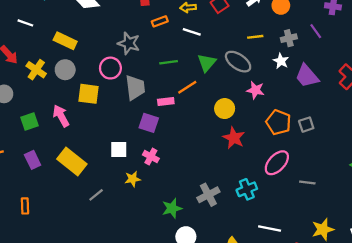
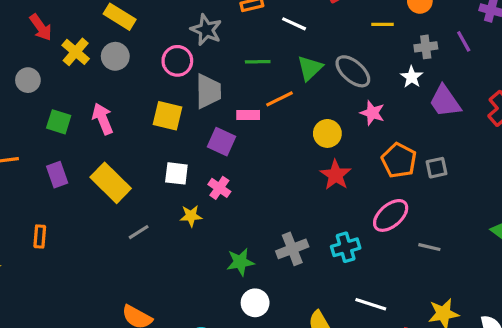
yellow line: (255, 37) -> (383, 24), moved
yellow square: (89, 94) -> (167, 116), moved
green square: (30, 122) -> (59, 122), turned 30

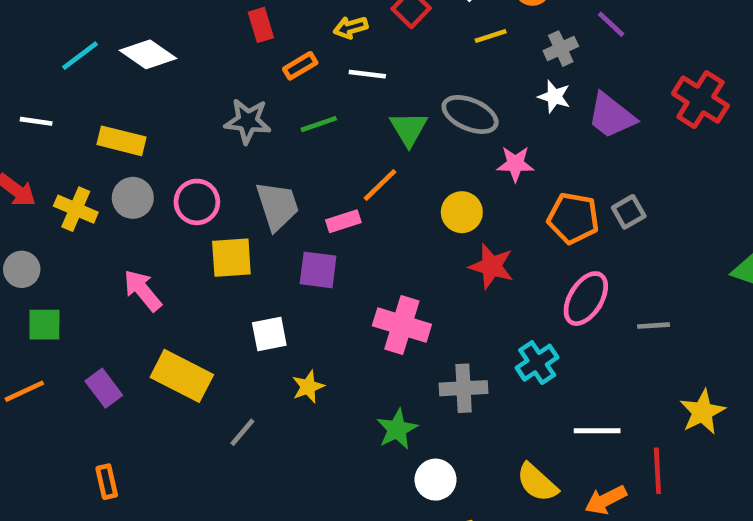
pink circle: (177, 61) -> (197, 202), moved
green line: (258, 62) -> (319, 124), moved
green square: (59, 122) -> (44, 325), moved
pink cross: (219, 188) -> (402, 325), moved, size x1.6
gray cross: (292, 249) -> (464, 388), turned 36

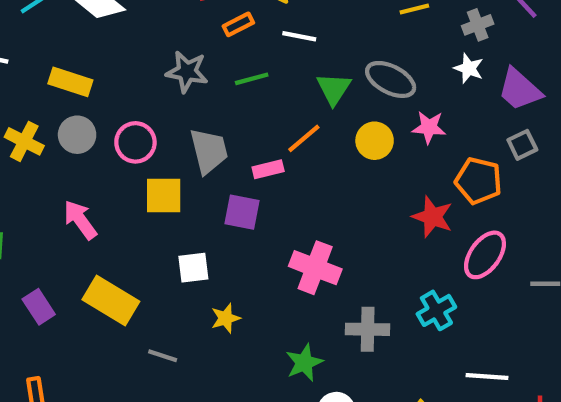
yellow circle: (462, 212) -> (375, 141), moved
gray square: (629, 212) -> (522, 145), moved
red star: (491, 266) -> (433, 217), moved
gray line: (242, 432) -> (163, 356), turned 64

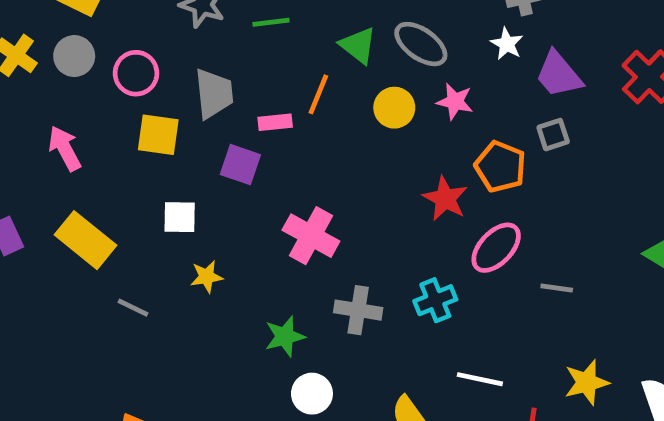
green triangle: (334, 89) -> (358, 45), turned -33
orange line: (304, 138) -> (318, 94), turned -36

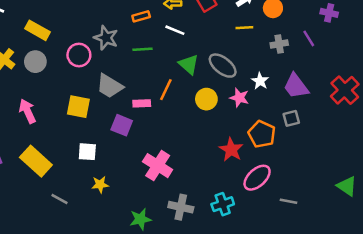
white star: (507, 44) -> (260, 81), moved
pink circle: (136, 73) -> (79, 55), moved
gray trapezoid: (214, 94) -> (110, 86), turned 124

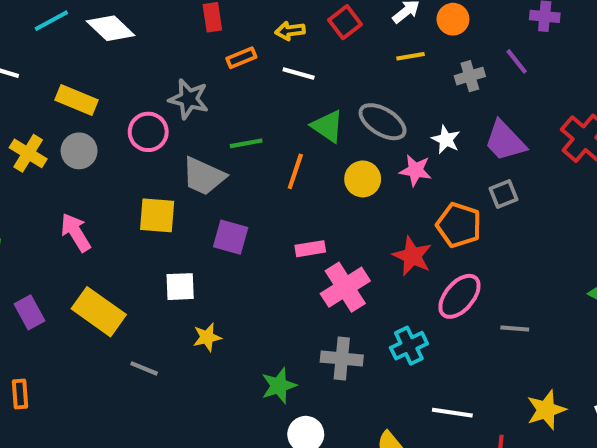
green line: (143, 49) -> (246, 143), moved
pink rectangle: (142, 103) -> (310, 249), moved
pink cross: (158, 166) -> (345, 287), moved, turned 32

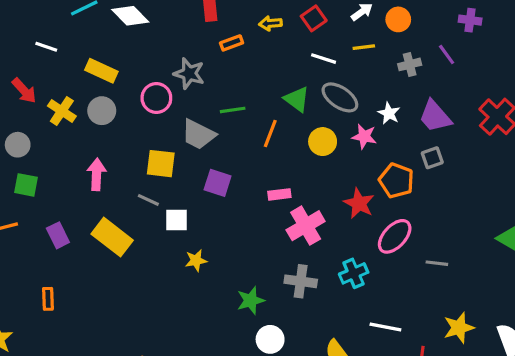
white line: (299, 74) -> (324, 59), moved
pink arrow: (76, 232) -> (97, 174), turned 32
gray line: (144, 368) -> (148, 200), moved

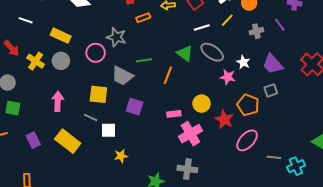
yellow line: (364, 47) -> (227, 20), turned -40
white line: (324, 59) -> (202, 28), turned -35
yellow circle: (323, 142) -> (202, 104), moved
cyan cross: (354, 273) -> (296, 166), moved

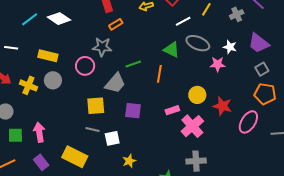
orange rectangle: (143, 18) -> (116, 24), moved
gray trapezoid: (122, 76) -> (115, 83), turned -65
pink arrow: (58, 101) -> (39, 132), moved
orange pentagon: (248, 105) -> (265, 94), moved

